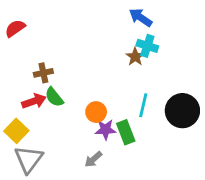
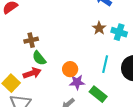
cyan cross: (147, 46) -> (119, 32), moved
red arrow: (34, 101) -> (32, 73), moved
green rectangle: (126, 132) -> (98, 94), moved, turned -30

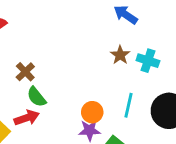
brown cross: (31, 40) -> (25, 72), turned -32
orange circle: (70, 69) -> (92, 112), moved

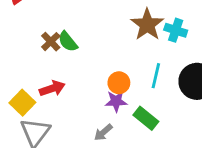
brown star: (120, 55) -> (147, 25), size x1.6
green semicircle: (36, 97) -> (68, 42), moved

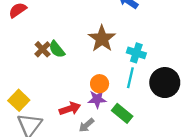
brown star: (147, 25) -> (102, 39), moved
cyan cross: (176, 30) -> (136, 53), moved
red arrow: (52, 88) -> (70, 109), moved

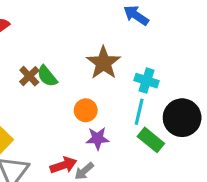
orange circle: (100, 84) -> (86, 110), moved
red arrow: (70, 109) -> (63, 165), moved
green rectangle: (122, 113) -> (151, 140), moved

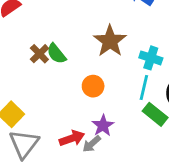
purple star: (98, 138) -> (103, 126), moved, turned -30

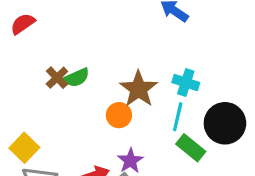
brown star: (110, 41) -> (139, 89), moved
green semicircle: (56, 54) -> (77, 78), turned -75

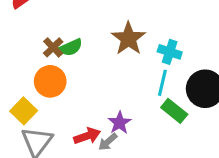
brown star: (139, 89) -> (128, 39), moved
orange circle: (119, 115) -> (50, 81), moved, size x1.4

